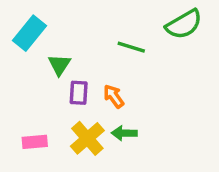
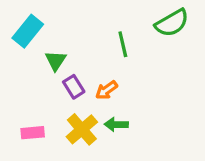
green line: (131, 47) -> (123, 44), turned 60
purple rectangle: (79, 93) -> (74, 87), turned -35
orange arrow: (114, 96) -> (106, 90), turned -90

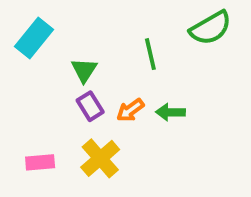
green triangle: (56, 61) -> (84, 70), moved
green arrow: (116, 124) -> (170, 112), moved

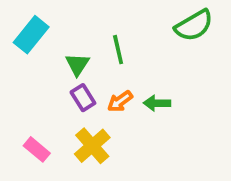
green line: (150, 54) -> (118, 50), moved
pink rectangle: (40, 162) -> (37, 149), turned 45

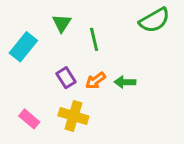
cyan rectangle: (31, 35) -> (23, 47), moved
green triangle: (77, 64) -> (62, 23), moved
yellow cross: (92, 146) -> (73, 116), turned -32

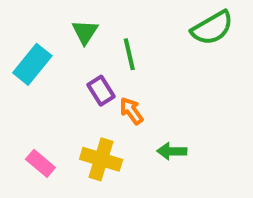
purple rectangle: (66, 78) -> (101, 91), moved
orange arrow: (96, 81) -> (131, 111), turned 90
green arrow: (125, 82) -> (172, 151), moved

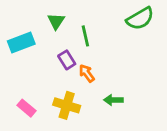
cyan rectangle: (32, 64) -> (21, 43), turned 30

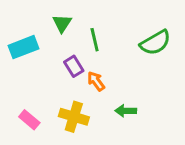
green semicircle: (140, 19) -> (155, 43), moved

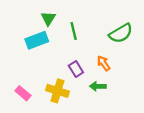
cyan rectangle: (23, 47) -> (37, 40), moved
purple rectangle: (74, 66) -> (76, 69), moved
orange arrow: (96, 81) -> (104, 63), moved

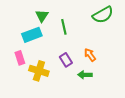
green semicircle: (121, 33) -> (103, 15), moved
yellow cross: (57, 91) -> (39, 71), moved
pink rectangle: (23, 93) -> (20, 58), moved, turned 32

